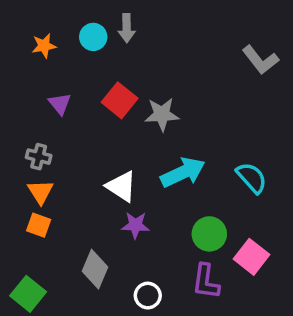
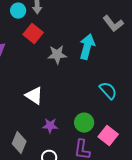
red square: (120, 100) -> (33, 34), moved
cyan arrow: (183, 172) -> (87, 47), moved, turned -50
purple star: (135, 225) -> (50, 126), moved

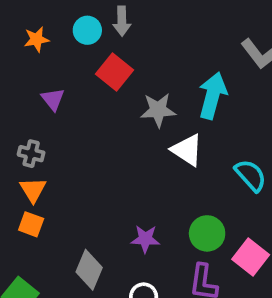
white triangle: (34, 96) -> (187, 150), moved

